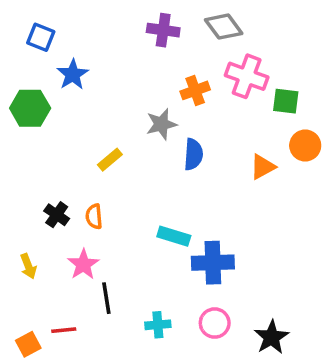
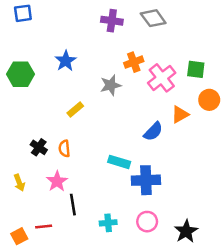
blue square: (41, 37) -> (23, 13), moved, turned -30
blue star: (73, 74) -> (66, 61), moved
pink cross: (247, 76) -> (162, 78), moved, turned 32
blue semicircle: (193, 154) -> (153, 131), moved, turned 40

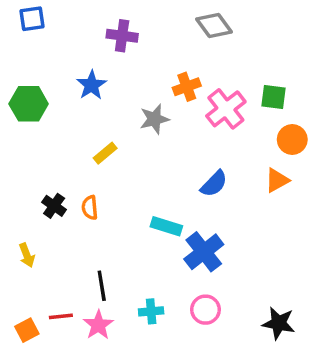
purple cross: (112, 21) -> (122, 36), moved
orange triangle: (180, 114) -> (277, 180), moved
blue cross: (146, 180) -> (204, 252), turned -36
pink star: (57, 181) -> (98, 325), moved
black star: (186, 231) -> (279, 323), moved, turned -30

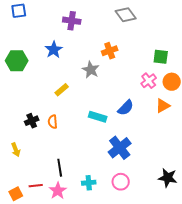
pink cross: (226, 109) -> (149, 81), moved, size x0.7
gray star: (154, 119) -> (91, 70), turned -30
black cross: (54, 206) -> (32, 121), turned 32
cyan rectangle: (166, 226) -> (98, 117), moved
black star: (279, 323) -> (168, 178), moved

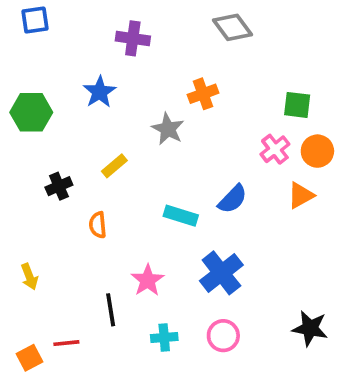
black cross: (32, 121) -> (59, 186), moved
pink star: (58, 191) -> (148, 280), moved

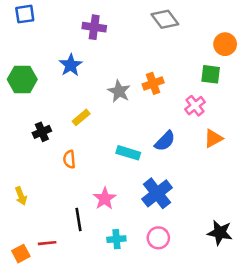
orange cross: (203, 94) -> (153, 83), moved
orange circle: (317, 151) -> (225, 44), moved

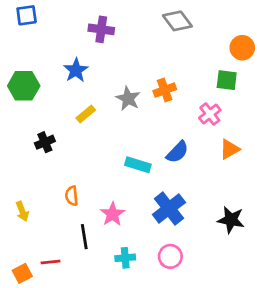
yellow rectangle: (81, 117) -> (86, 114), moved
orange semicircle: (69, 159) -> (72, 196), moved
black star: (220, 233) -> (231, 220), moved

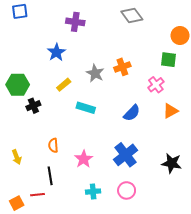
green hexagon: (24, 86) -> (18, 85), moved
cyan rectangle: (138, 165) -> (86, 108), moved
black line: (84, 237) -> (50, 176), moved

